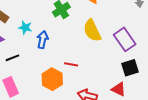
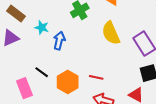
black line: (12, 58) -> (42, 72), moved, turned 56
red line: (71, 64) -> (96, 77), moved

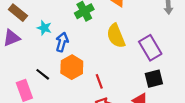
red line: (96, 77) -> (99, 81), turned 56
orange hexagon: (68, 82) -> (72, 67), moved

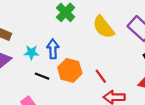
cyan star: (44, 28) -> (31, 53), moved
black line: (43, 74) -> (42, 76), moved

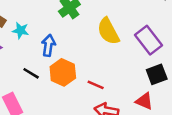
cyan star: (31, 53) -> (21, 31), moved
red line: (101, 76) -> (96, 85), turned -40

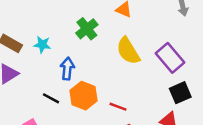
cyan star: (21, 31) -> (42, 45), moved

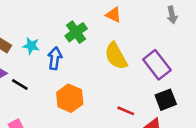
blue arrow: (67, 69) -> (55, 58), moved
black line: (51, 98) -> (20, 84), moved
red line: (118, 107) -> (126, 111), moved

